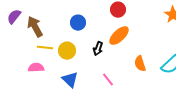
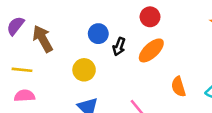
yellow line: (45, 48) -> (22, 70), moved
black arrow: (98, 49) -> (119, 47), moved
pink semicircle: (36, 68) -> (25, 96), moved

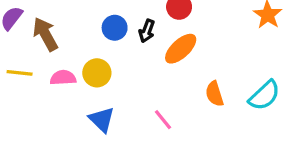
black arrow: (119, 47) -> (147, 31), moved
pink semicircle: (25, 96) -> (63, 78), moved

